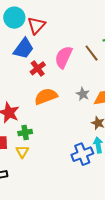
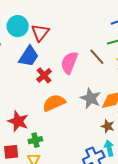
gray star: (83, 94) -> (91, 98), size x1.5

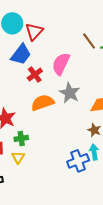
brown line: (97, 57) -> (89, 41), moved
gray star: (91, 98) -> (70, 93), moved

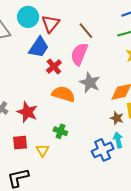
brown line: (89, 41) -> (86, 31), moved
orange semicircle: (43, 103) -> (63, 94), turned 40
green cross: (21, 138) -> (60, 131), moved, turned 32

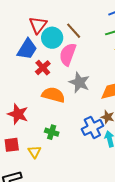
cyan circle: (28, 17) -> (52, 38), moved
blue cross: (103, 150) -> (92, 127), moved

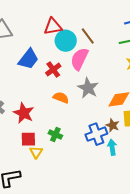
red triangle: (38, 25) -> (53, 26), turned 36
blue trapezoid: (27, 49) -> (28, 59), moved
orange semicircle: (53, 95) -> (61, 98), size x0.7
red square: (12, 145) -> (28, 139), moved

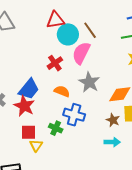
blue trapezoid: (28, 59) -> (29, 89), moved
blue cross: (96, 134) -> (74, 115), moved, turned 35
cyan arrow: (112, 147) -> (112, 142), turned 98

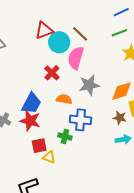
gray star: (89, 82) -> (89, 85), turned -30
yellow triangle: (36, 145) -> (49, 157), turned -32

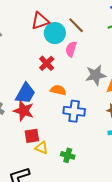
pink semicircle: (76, 58) -> (71, 49), size x0.7
gray star: (89, 85) -> (96, 75), moved
green cross: (65, 137) -> (68, 155), moved

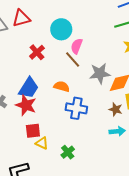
red triangle: (40, 21) -> (21, 18), moved
brown line: (76, 25) -> (73, 59), moved
red cross: (47, 63) -> (37, 52), moved
green cross: (68, 155) -> (68, 152), turned 32

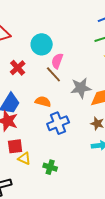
blue cross: (76, 108) -> (58, 123), turned -30
green cross: (68, 152) -> (50, 167), turned -32

